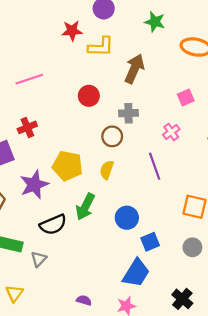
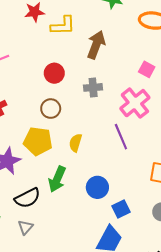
pink square: (186, 98) -> (147, 69), turned -35
pink cross: (171, 132) -> (135, 103), size x1.8
brown circle: (112, 136) -> (51, 109), moved
gray triangle: (39, 259) -> (25, 227), moved

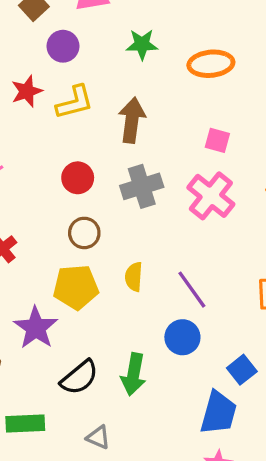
gray cross: (93, 87) -> (142, 186), size x1.4
purple line: (121, 137) -> (192, 290), moved
green arrow: (57, 179) -> (133, 374), moved
blue square: (121, 209) -> (242, 370), moved
gray triangle: (25, 227) -> (98, 437), moved, turned -35

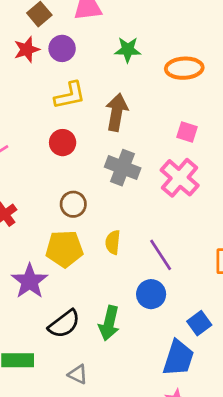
red star: (27, 91) -> (27, 50), moved
red circle: (78, 178) -> (63, 143), moved
gray cross: (142, 186) -> (123, 168), turned 36

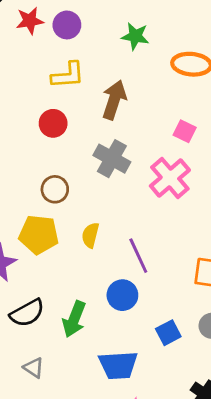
blue trapezoid: (178, 358) -> (118, 365), moved, turned 60

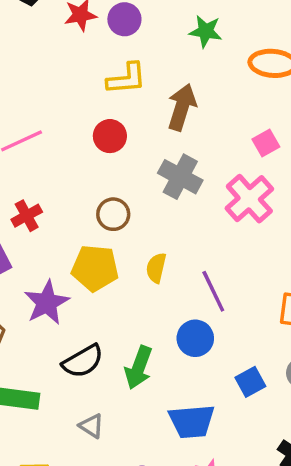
pink square: (185, 131) -> (266, 143), turned 35

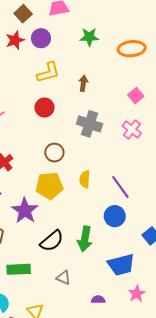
brown arrow: (182, 107) -> (83, 83), size x0.6
pink cross: (249, 199) -> (132, 130), size x0.7

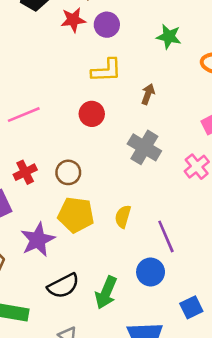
brown circle: (54, 153) -> (68, 172), moved

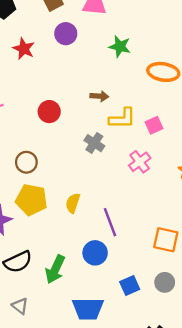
red star: (73, 20) -> (24, 49), moved, turned 30
yellow L-shape: (106, 70) -> (122, 118), moved
brown arrow: (148, 94) -> (99, 96), turned 72
gray cross: (144, 147) -> (94, 143), size x0.7

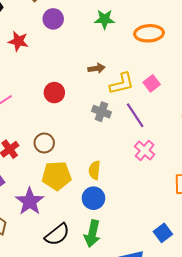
pink cross: (140, 162) -> (145, 150), moved
purple line: (110, 222) -> (135, 115), moved
blue circle: (95, 253) -> (93, 198), moved

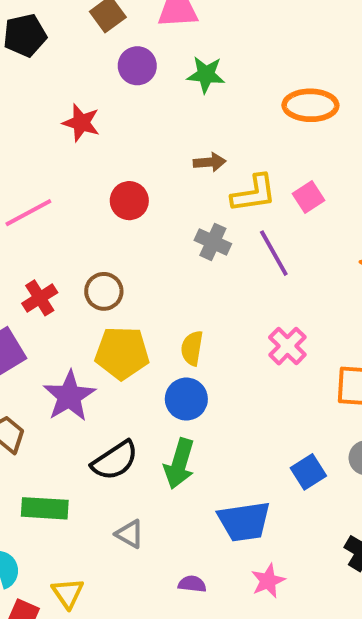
green star: (105, 19) -> (206, 75), moved
red star: (18, 41) -> (81, 123), moved
pink cross: (145, 150) -> (287, 346), moved

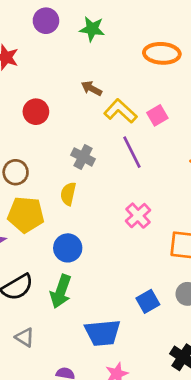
brown arrow: (210, 162) -> (92, 88), turned -150
yellow L-shape: (254, 193) -> (120, 111), turned -132
gray cross: (213, 242) -> (83, 157), moved
yellow semicircle: (192, 348) -> (68, 194), moved

